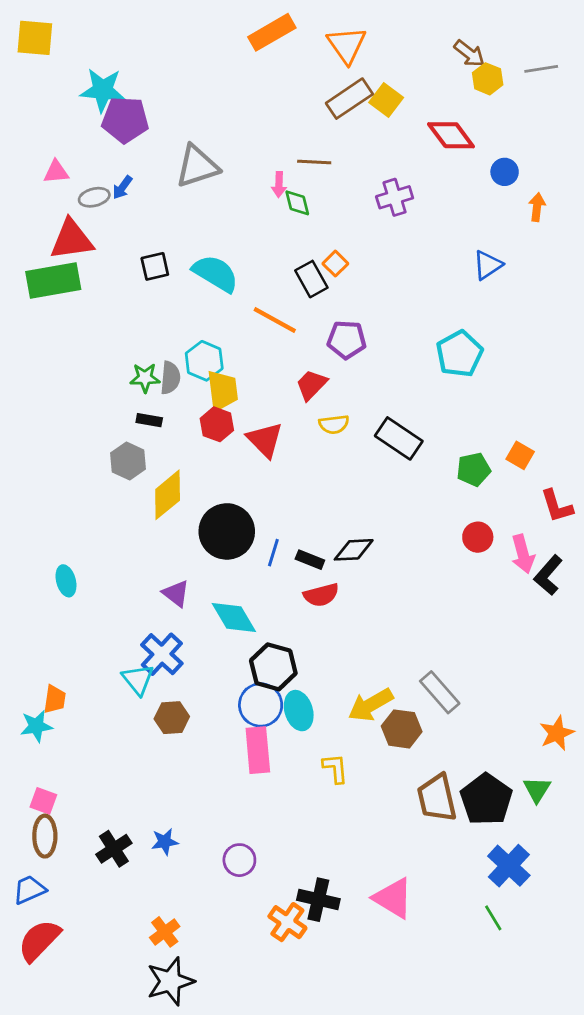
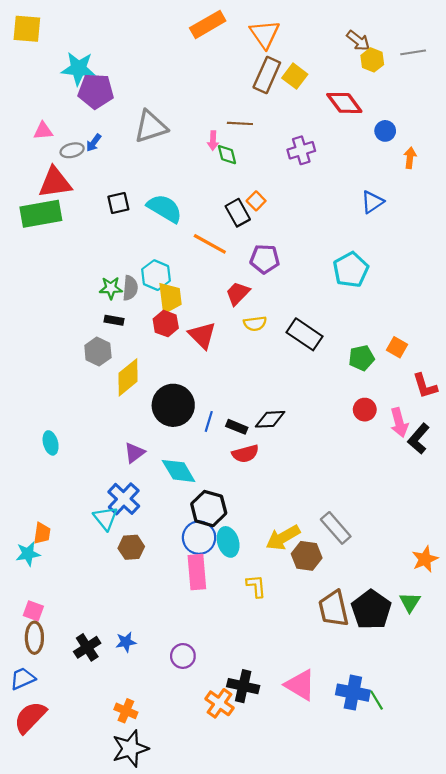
brown rectangle: (349, 99) -> (267, 75), turned -32
purple triangle: (176, 594) -> (134, 453), turned 45
blue cross: (509, 866) -> (353, 693), moved, turned -32
orange cross: (165, 932) -> (126, 711), turned -30

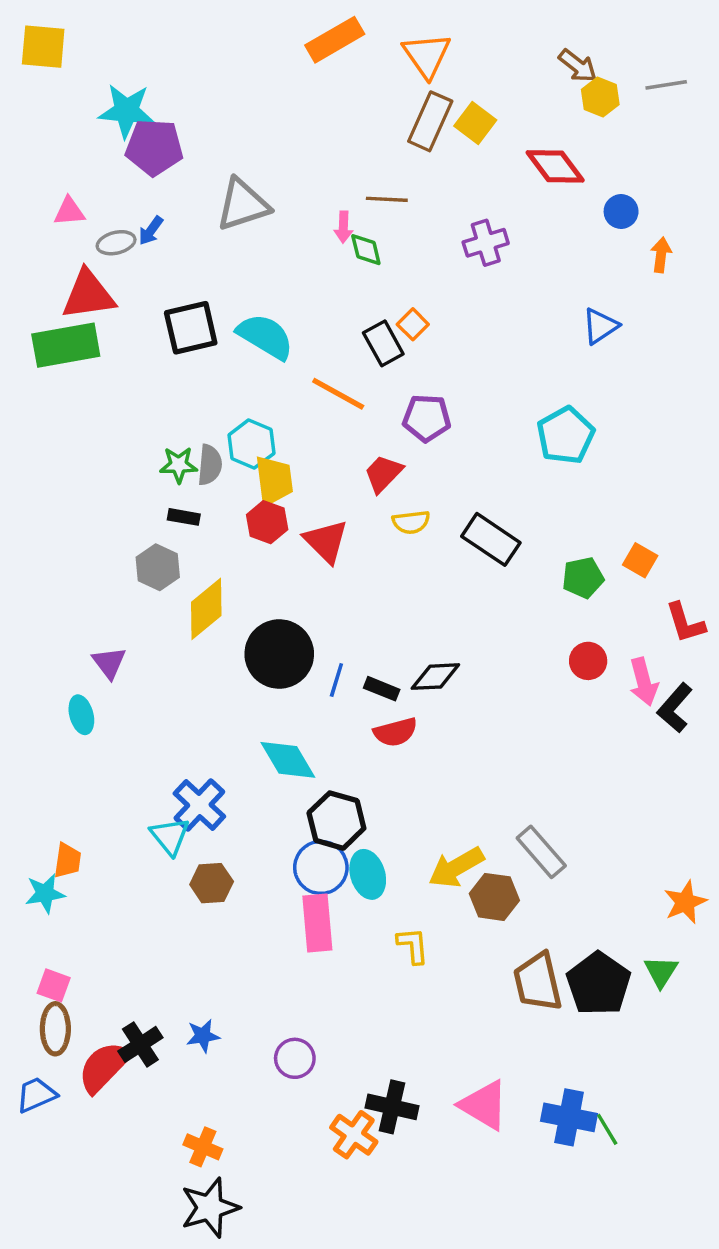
black square: (118, 203) -> (191, 328), size x1.5
purple triangle: (134, 453) -> (109, 663), moved, turned -30
red semicircle: (30, 717) -> (104, 1067), moved

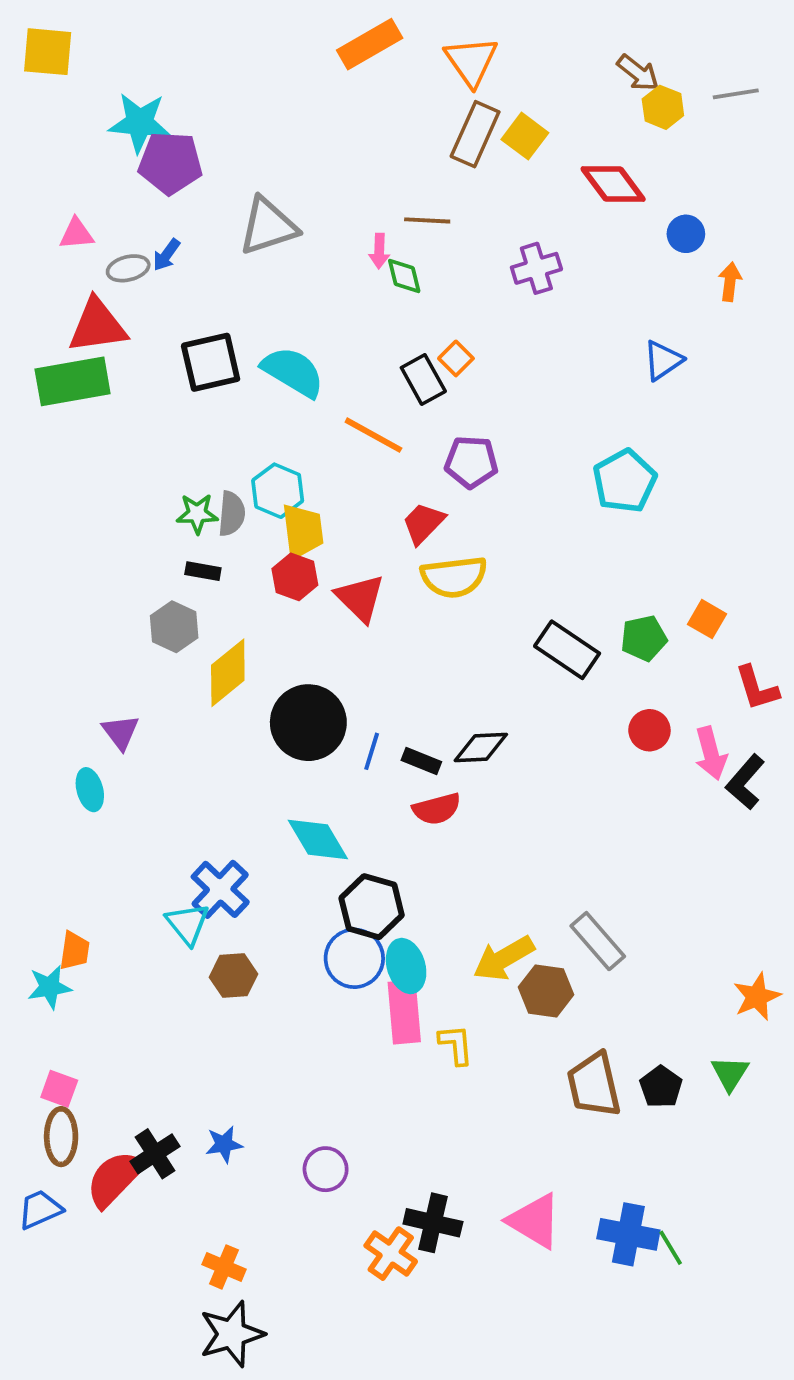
yellow semicircle: (411, 522) -> (454, 577), size x1.6
black rectangle: (491, 539) -> (567, 650), moved
pink rectangle: (317, 923) -> (404, 1012), moved
black pentagon: (599, 984) -> (661, 1087), size x0.6

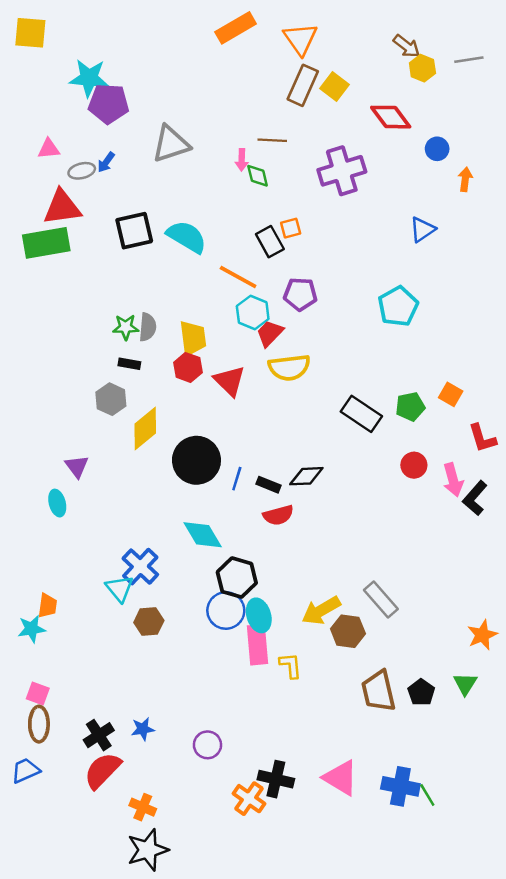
purple cross: (536, 268) -> (342, 171), size x1.5
orange square: (456, 358) -> (291, 228), turned 30
cyan hexagon: (278, 491) -> (253, 312), moved
red semicircle: (115, 1179) -> (102, 770), moved

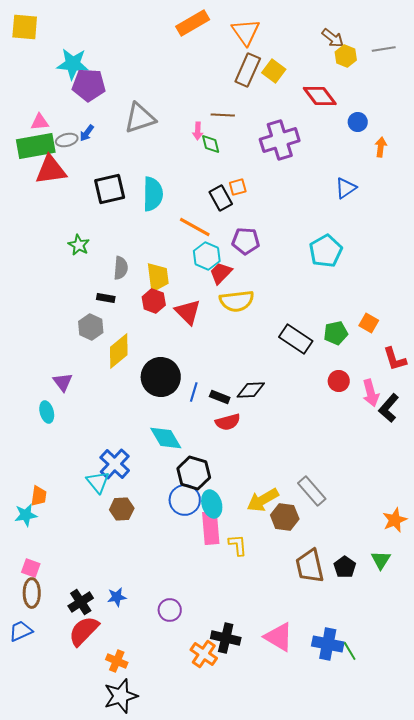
cyan semicircle: (187, 237) -> (153, 194), turned 60
green rectangle: (46, 243) -> (36, 146), moved
green star: (126, 327) -> (79, 245), moved, turned 30

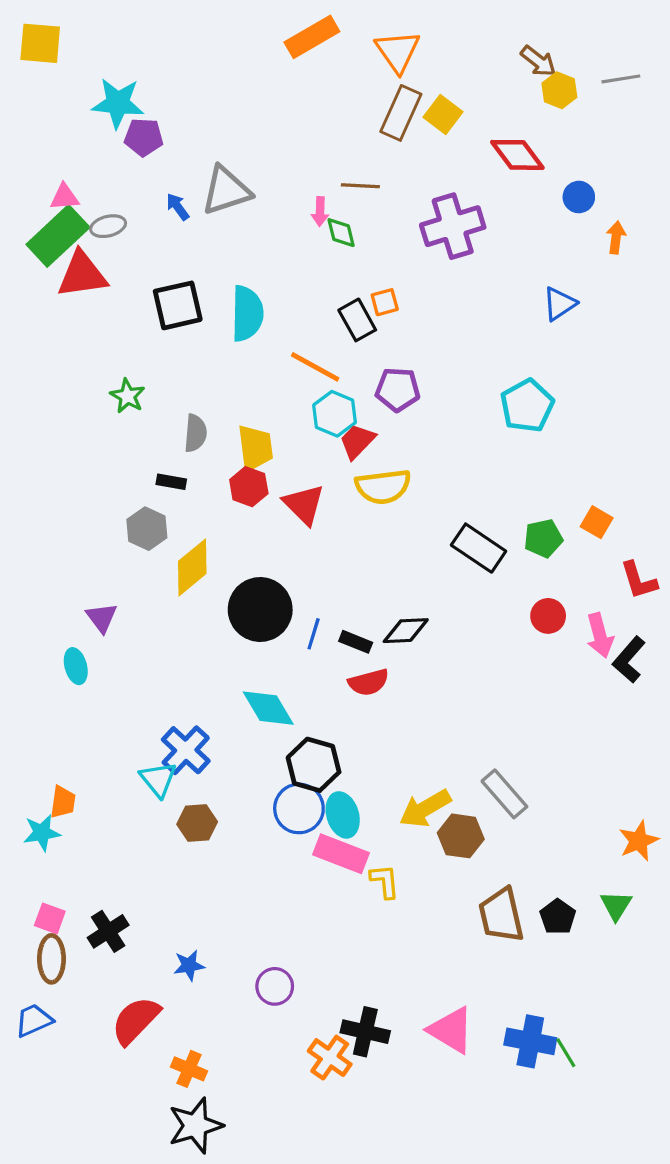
purple pentagon: (89, 85) -> (144, 137), size x0.7
blue arrow: (87, 133) -> (178, 207), moved, turned 108
green rectangle: (36, 146) -> (58, 236), turned -33
pink rectangle: (211, 528) -> (341, 854), turned -64
black cross: (81, 602) -> (108, 931), moved

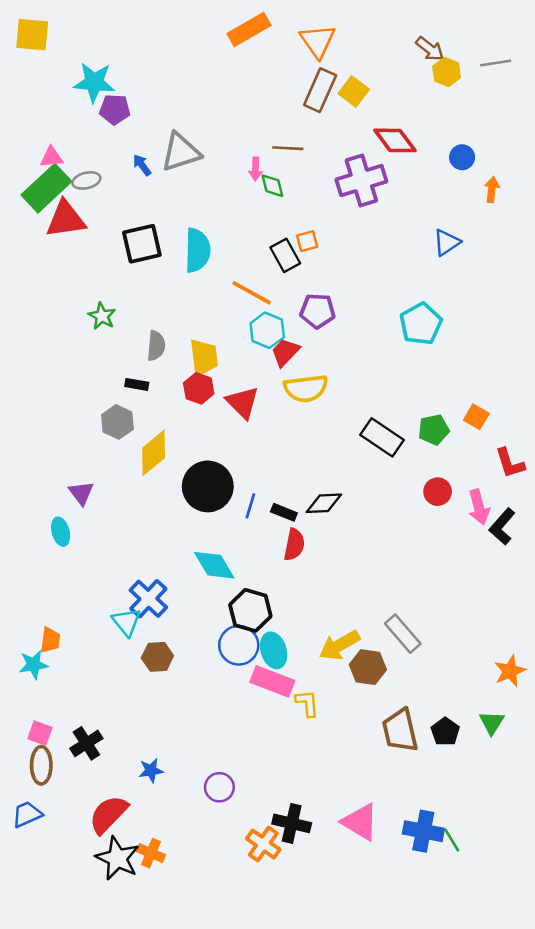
red diamond: (517, 155) -> (395, 140), moved
red semicircle: (369, 682) -> (294, 545), turned -64
black star: (195, 1126) -> (117, 858), moved, turned -30

